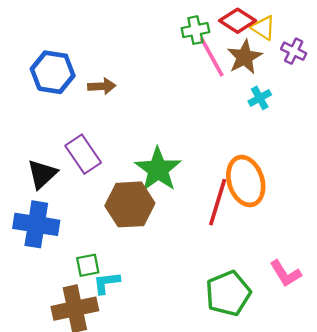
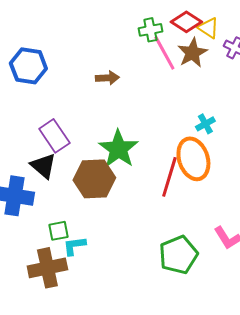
brown arrow: (102, 86) -> (107, 78), moved
cyan cross: (260, 98) -> (205, 124), moved
black triangle: (42, 174) -> (43, 166), moved, turned -36

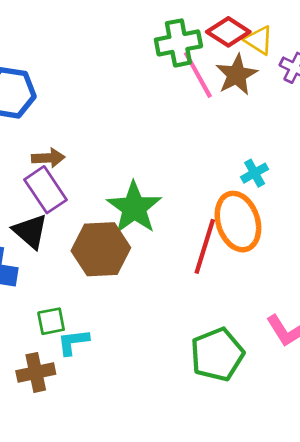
green cross: (150, 30) -> (178, 43), size x1.4
brown arrow: (107, 78) -> (48, 158), moved
brown cross: (47, 268) -> (36, 372), size x0.7

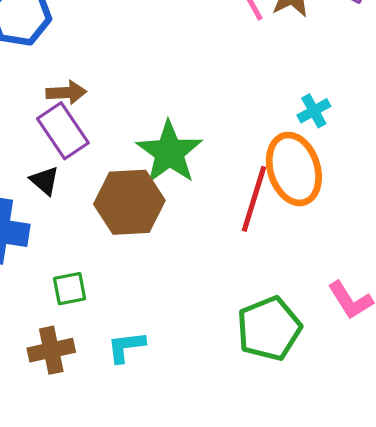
black triangle: (30, 231) -> (45, 181), size x0.7
cyan L-shape: (73, 342) -> (126, 347), moved

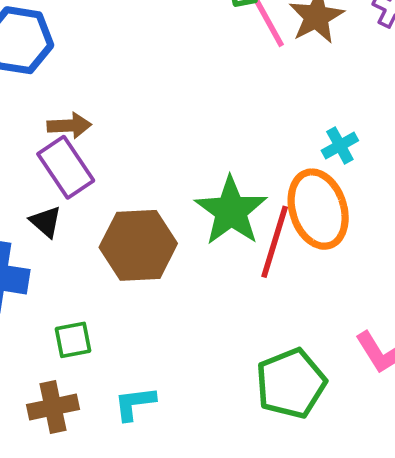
green star: (169, 152) -> (231, 211), moved

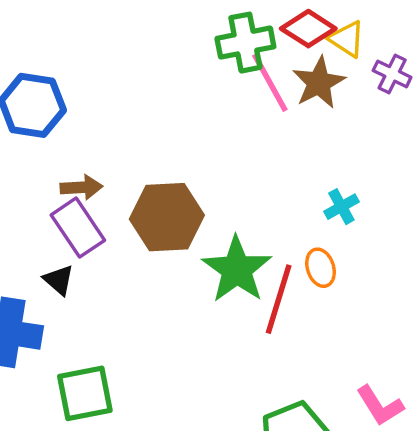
orange ellipse: (318, 209) -> (320, 268), size x0.5
brown hexagon: (138, 245) -> (167, 217), moved
green square: (73, 340) -> (85, 393), size x1.6

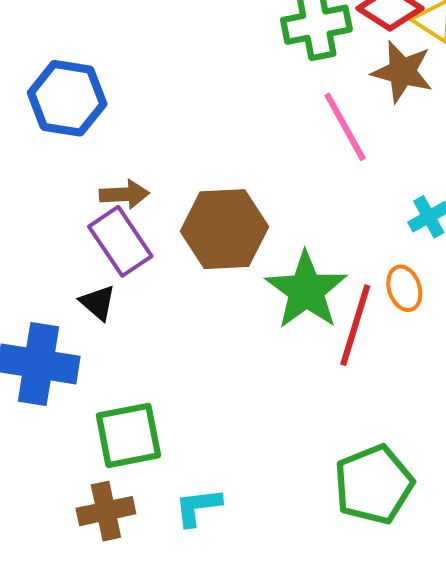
pink line: (270, 83) -> (345, 127), moved
brown star: (319, 83) -> (402, 72), turned -30

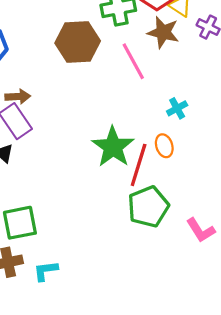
brown hexagon: (224, 229) -> (78, 42), moved
green pentagon: (374, 484) -> (148, 207), moved
cyan L-shape: (198, 507) -> (46, 271), moved

